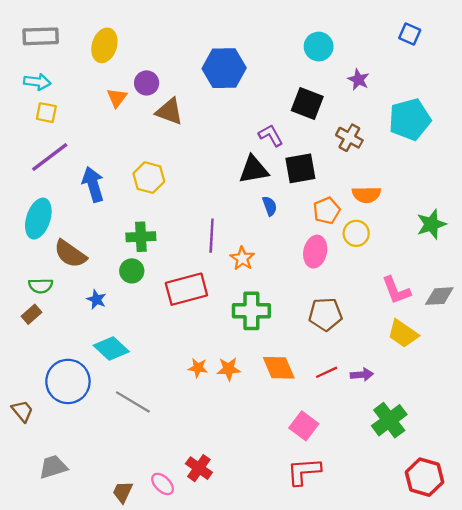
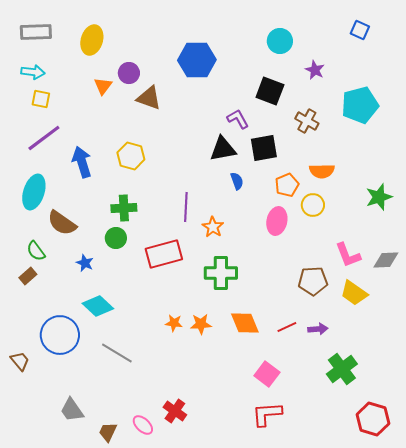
green semicircle: (41, 286) -> (36, 251), turned 55
brown pentagon: (325, 314) -> (313, 281), moved
gray trapezoid: (53, 467) -> (72, 410), moved, turned -108

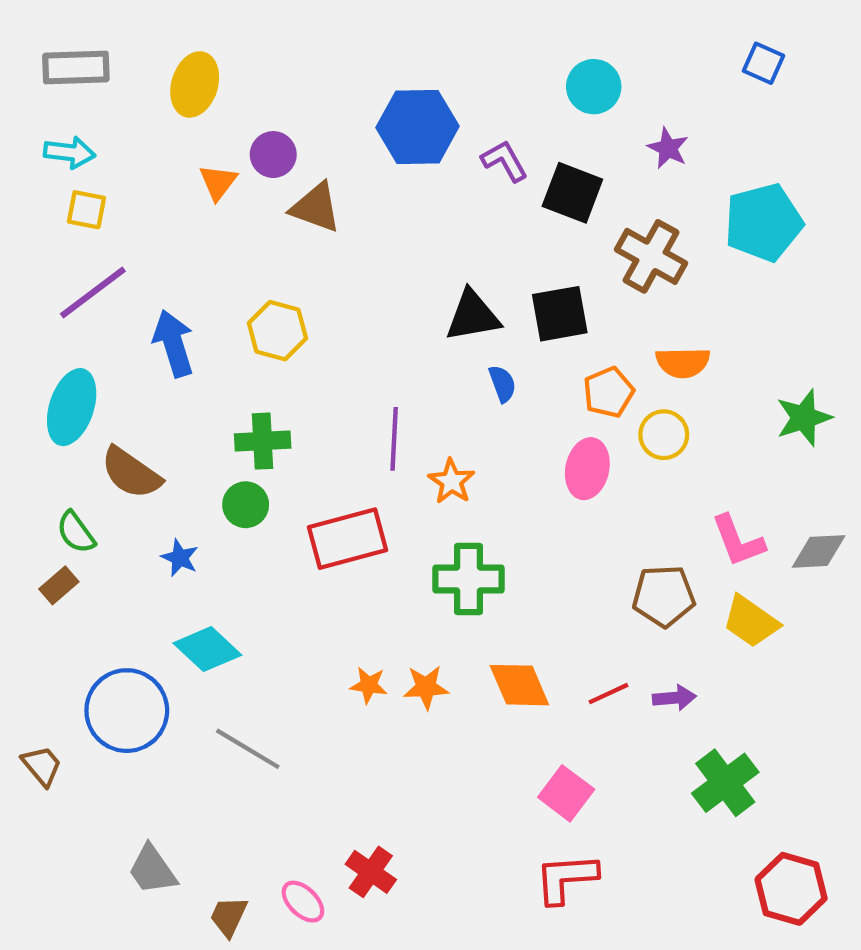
purple L-shape: (238, 119) -> (505, 161), moved
brown cross: (307, 121) -> (651, 256), size x1.4

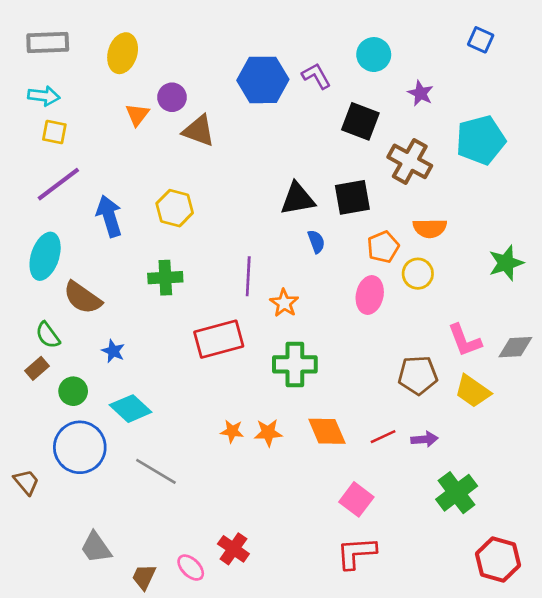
purple L-shape: (505, 161) -> (316, 76), moved
green circle: (246, 505) -> (73, 391), moved

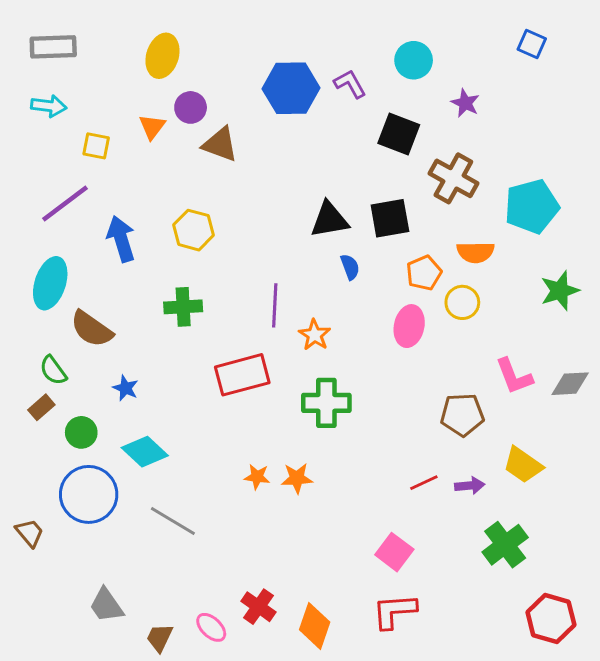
yellow ellipse: (123, 53) -> (162, 56), moved
yellow square: (54, 132) -> (96, 146), moved
cyan pentagon: (481, 140) -> (532, 206), moved
yellow trapezoid: (473, 391) -> (523, 465), moved
orange diamond: (327, 431) -> (315, 626), moved, turned 42

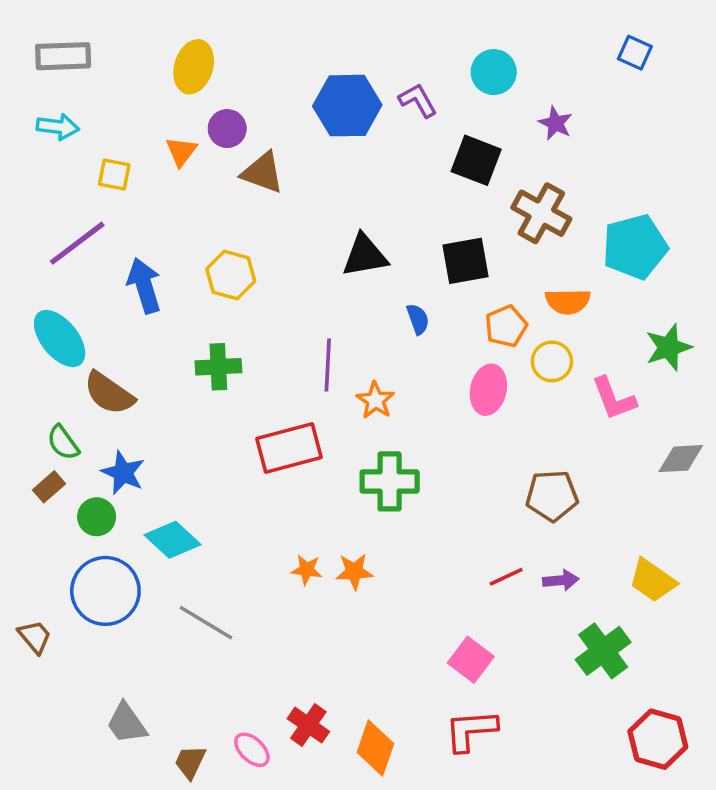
black triangle: (329, 220) -> (365, 256), moved
cyan ellipse: (50, 283) -> (60, 339), turned -57
pink L-shape: (514, 376) -> (614, 399), moved
blue star: (126, 388) -> (123, 473), moved, size x1.4
yellow trapezoid: (523, 465) -> (653, 580), moved

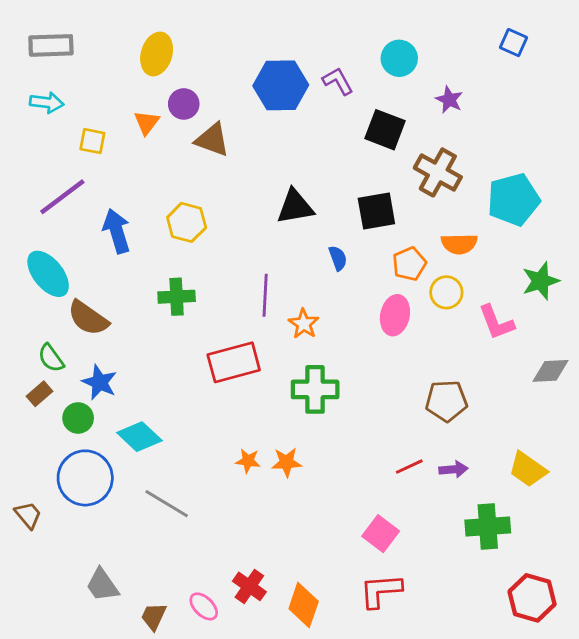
green cross: (603, 651) -> (488, 526), turned 33

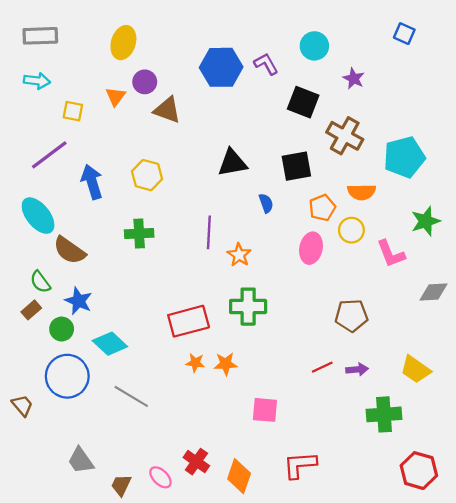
red rectangle: (234, 362) -> (189, 321), moved
pink square: (381, 534) -> (265, 410), moved, turned -32

